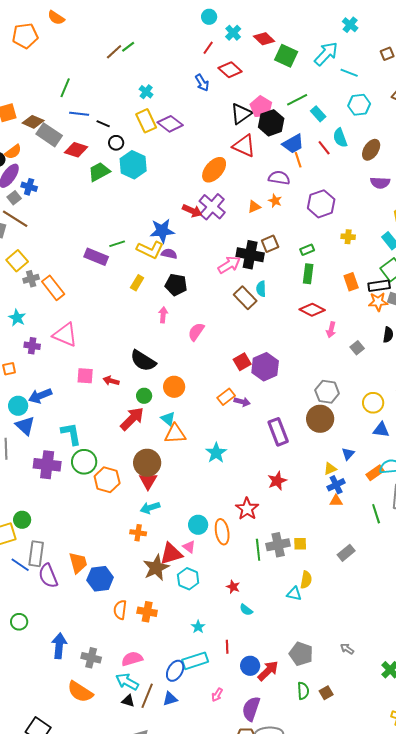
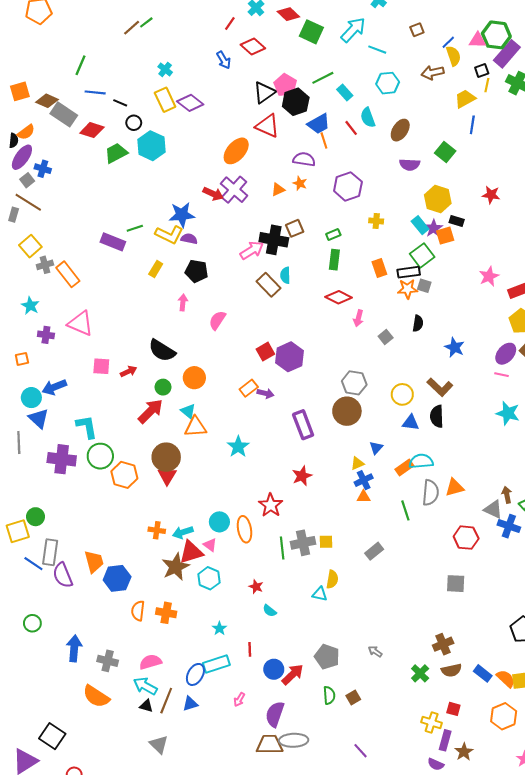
red arrow: (111, 381) -> (129, 371), turned 140
cyan arrow: (150, 508) -> (183, 532), moved

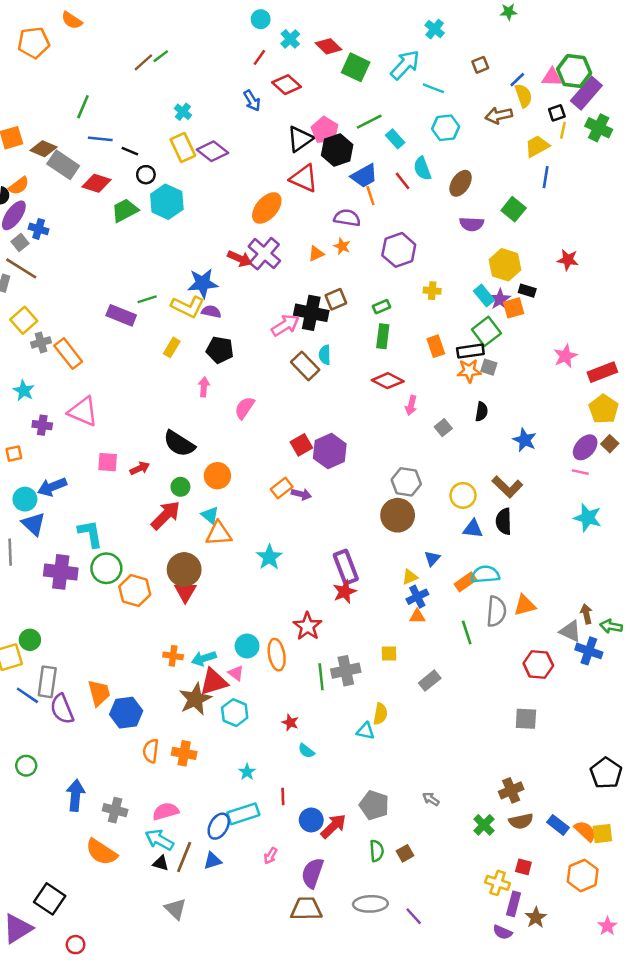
purple rectangle: (303, 425) -> (346, 567), moved
yellow square: (326, 542) -> (389, 653), moved
gray ellipse: (294, 740) -> (370, 904), moved

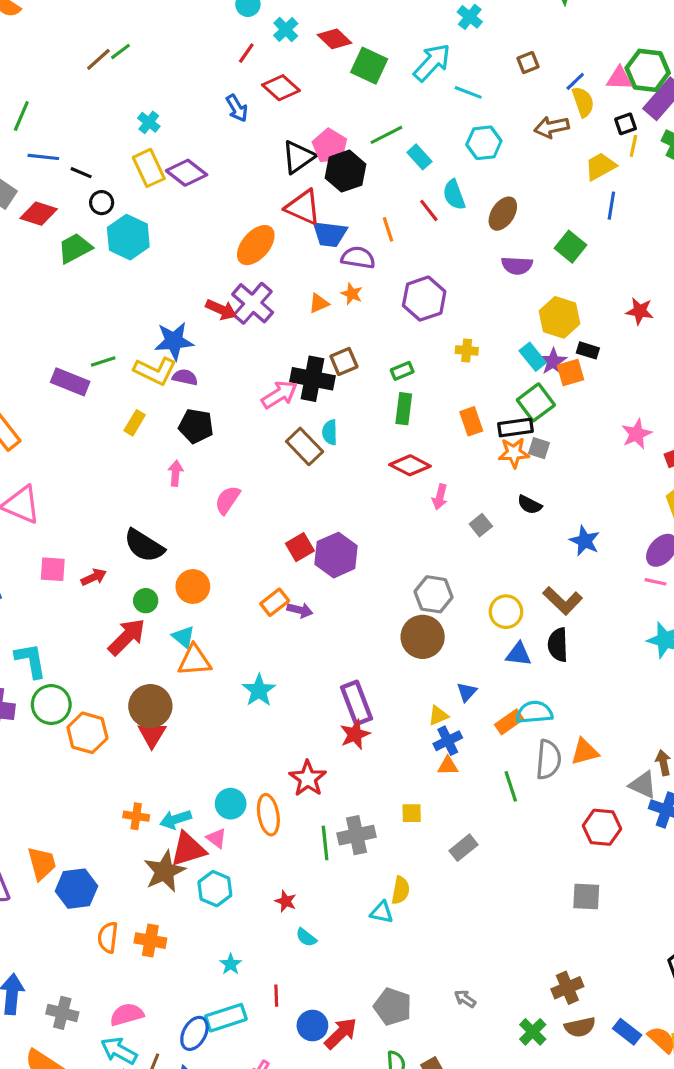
blue trapezoid: (364, 176) -> (330, 234), moved, turned 36
black semicircle: (481, 412) -> (530, 505), turned 108

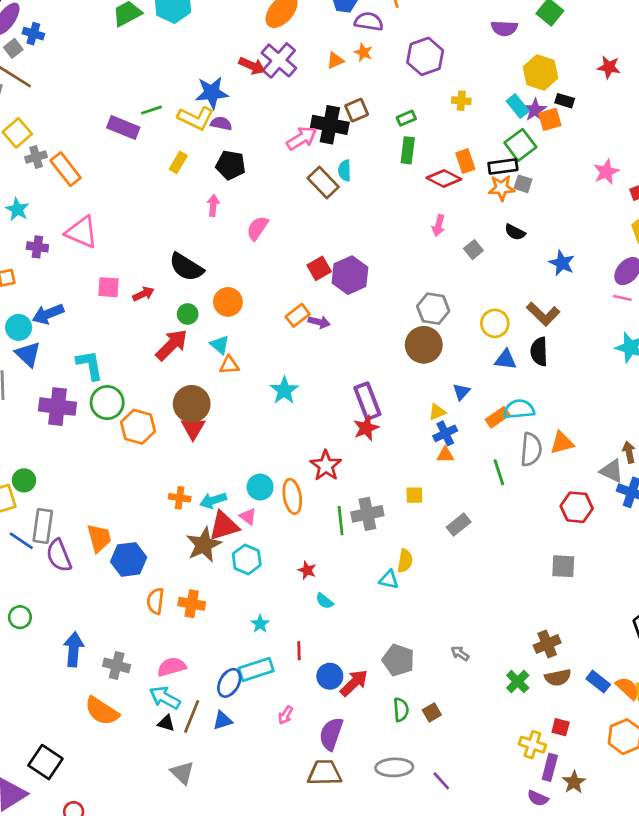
red diamond: (410, 465) -> (444, 178), moved
orange triangle: (194, 660) -> (229, 365), size x0.7

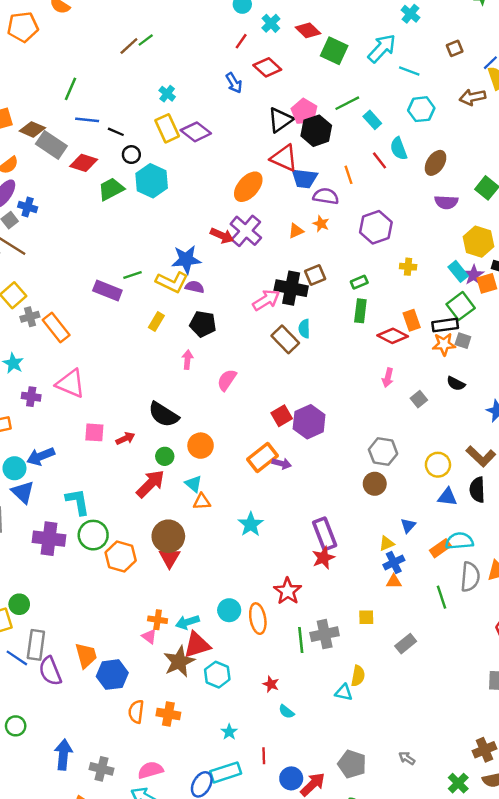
orange rectangle: (298, 315) -> (263, 458), size x1.4
brown circle: (424, 345) -> (375, 484), size x0.7
pink triangle: (248, 517) -> (149, 636), moved

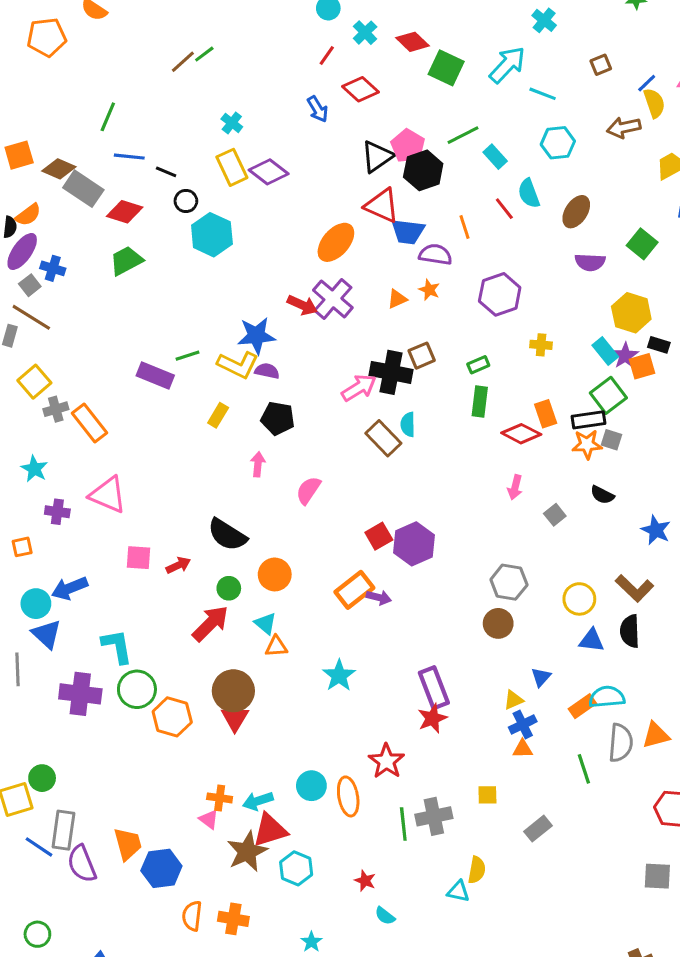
green trapezoid: (111, 189) -> (126, 261), moved

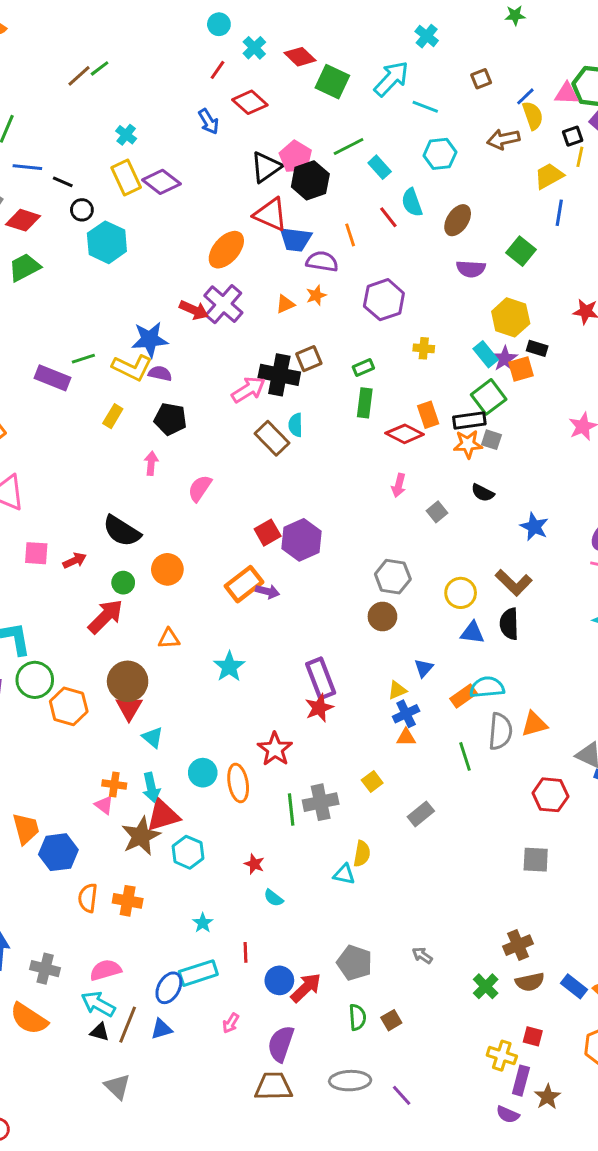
orange star: (429, 290) -> (316, 295), turned 30
cyan triangle: (266, 623) -> (153, 737), moved
yellow square: (487, 795) -> (372, 782), turned -36
cyan arrow: (258, 801) -> (151, 787), turned -84

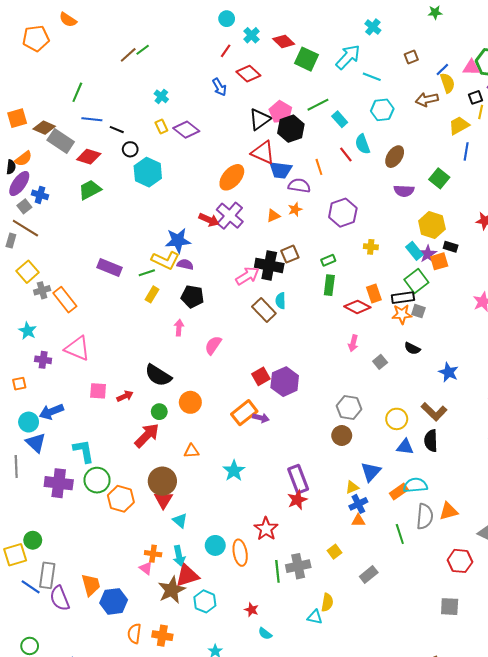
yellow rectangle: (126, 177) -> (161, 127), size x0.6
green line: (83, 359) -> (147, 273), moved
blue triangle: (424, 668) -> (371, 472), size x1.5

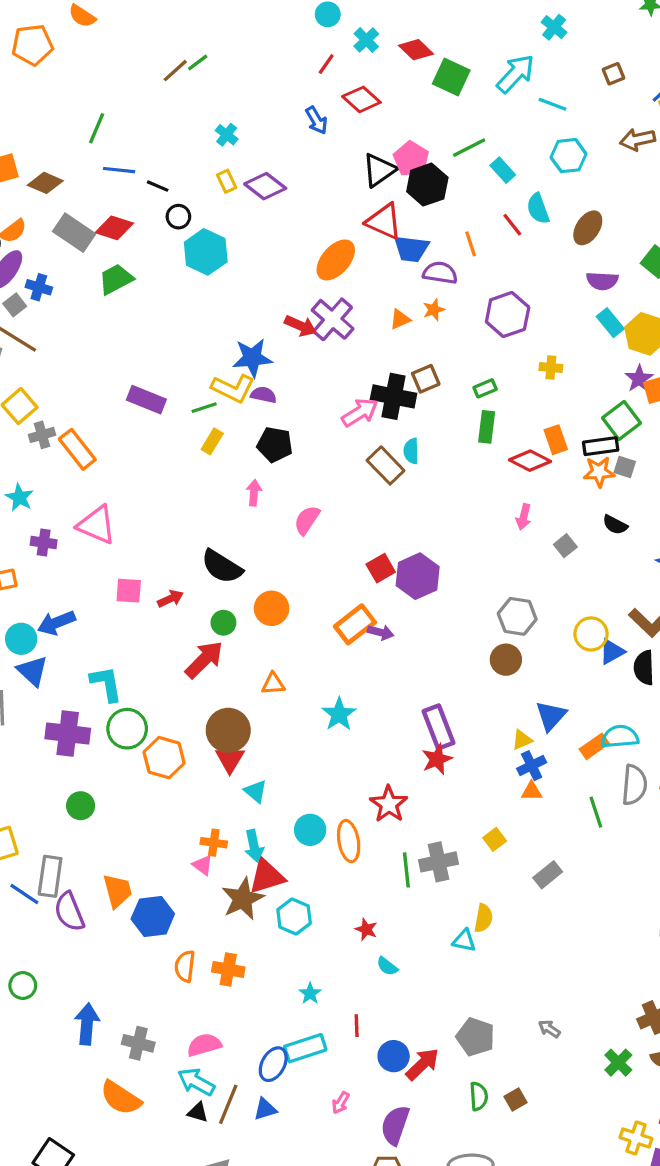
gray rectangle: (61, 141) -> (74, 233), moved
cyan rectangle: (414, 251) -> (610, 323), moved
blue triangle: (405, 447) -> (612, 652), moved, turned -36
green circle: (33, 540) -> (81, 806), moved

